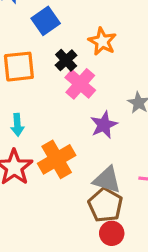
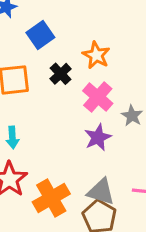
pink cross: (80, 84) -> (98, 97), moved
orange cross: (57, 159) -> (51, 198), moved

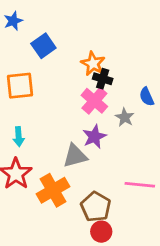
black cross: (61, 74) -> (103, 79), moved, turned -30
gray triangle: (101, 192) -> (75, 156), moved, turned -32

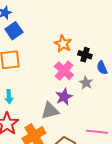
blue square: (43, 46) -> (14, 31), moved
black cross: (103, 79) -> (85, 55), moved

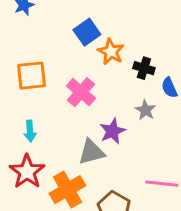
blue square: (14, 31) -> (87, 32), moved
pink cross: (64, 71) -> (81, 92), moved

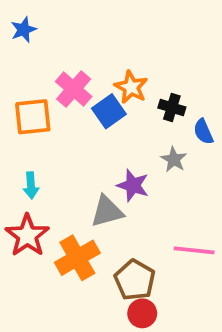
blue square: (87, 32) -> (109, 111), moved
pink cross: (81, 92) -> (74, 89), moved
purple star: (112, 131) -> (133, 185), turned -30

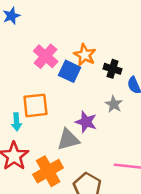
blue square: (109, 111) -> (70, 71), turned -30
orange square: (33, 117) -> (35, 105), moved

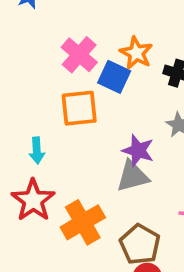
orange square: (35, 105) -> (79, 108), moved
gray triangle: (68, 140) -> (133, 176), moved

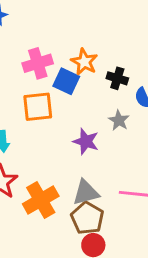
pink cross: (79, 55) -> (38, 63), turned 32
gray triangle: (133, 176) -> (86, 192), moved

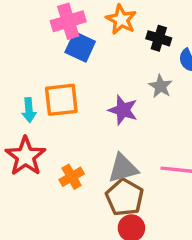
blue square: (66, 81) -> (80, 47), moved
orange square: (38, 107) -> (61, 100), moved
orange cross: (41, 200) -> (72, 177), size x0.6

